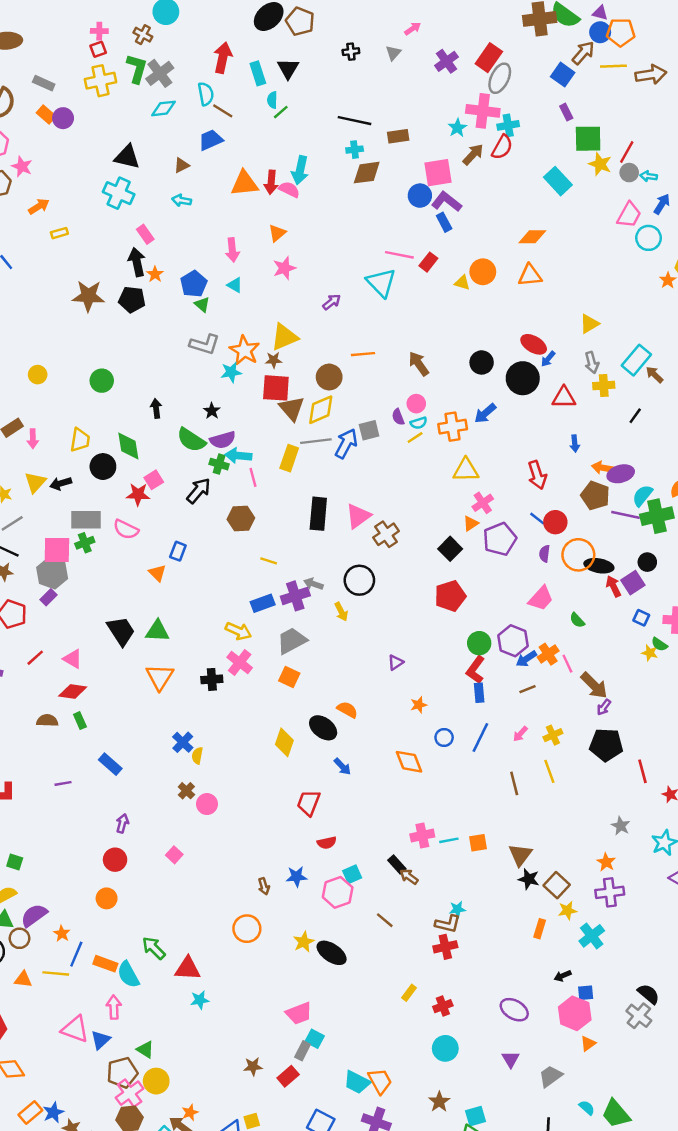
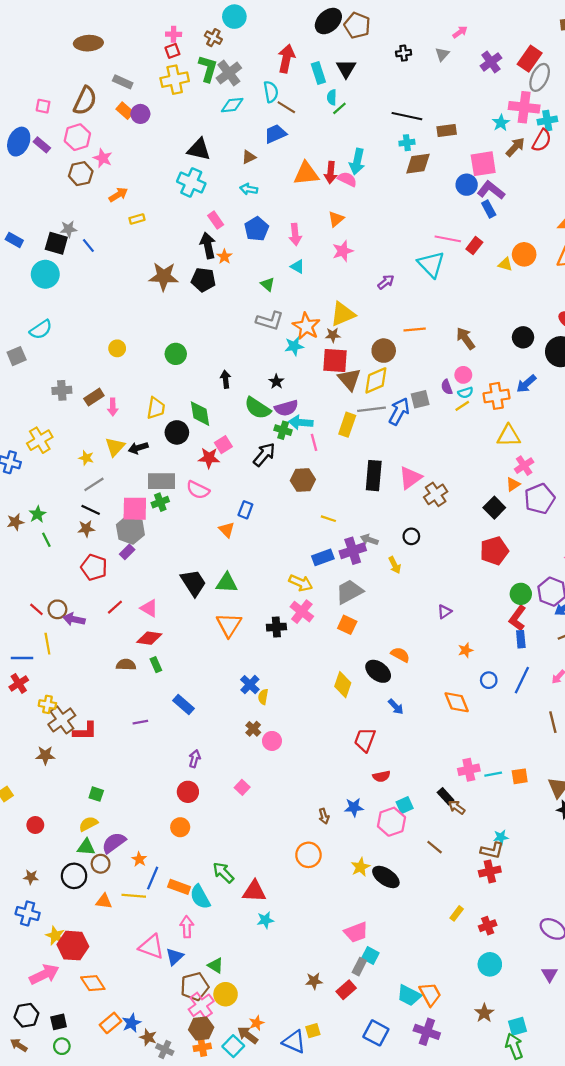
blue pentagon: (194, 284) -> (256, 229), moved
black circle: (359, 580) -> (411, 536), size x0.6

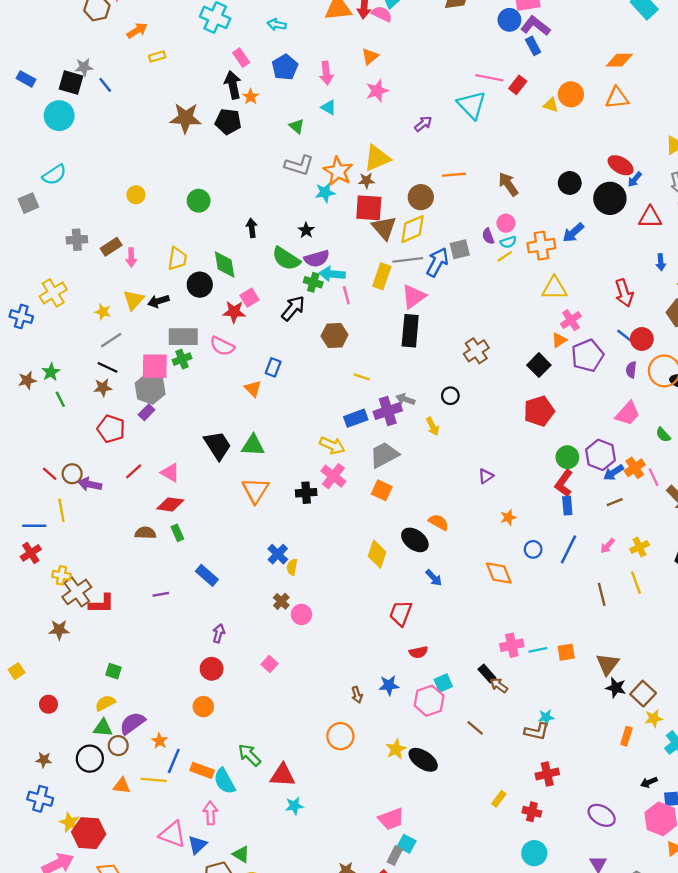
pink triangle: (410, 478) -> (414, 296), moved
red cross: (490, 871) -> (547, 774), moved
red cross: (488, 926) -> (532, 812), turned 35

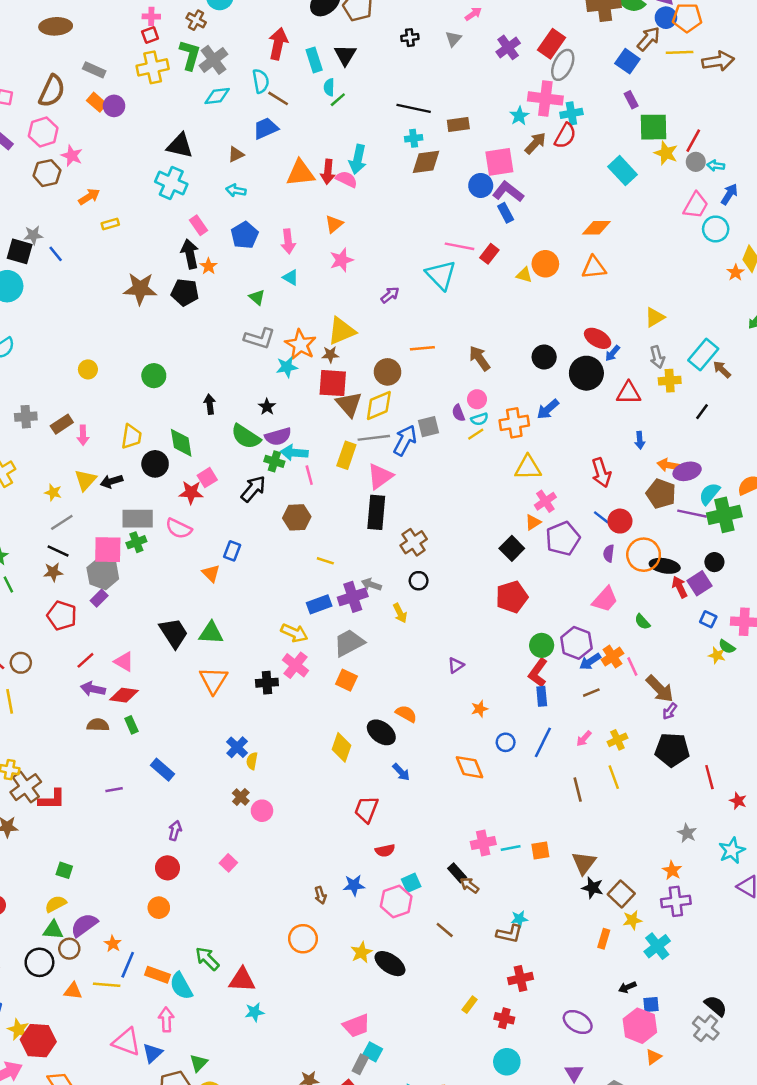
brown cross: (476, 351) -> (414, 542), moved
purple arrow: (90, 484) -> (93, 689), moved
green triangle: (241, 854) -> (199, 1063), turned 42

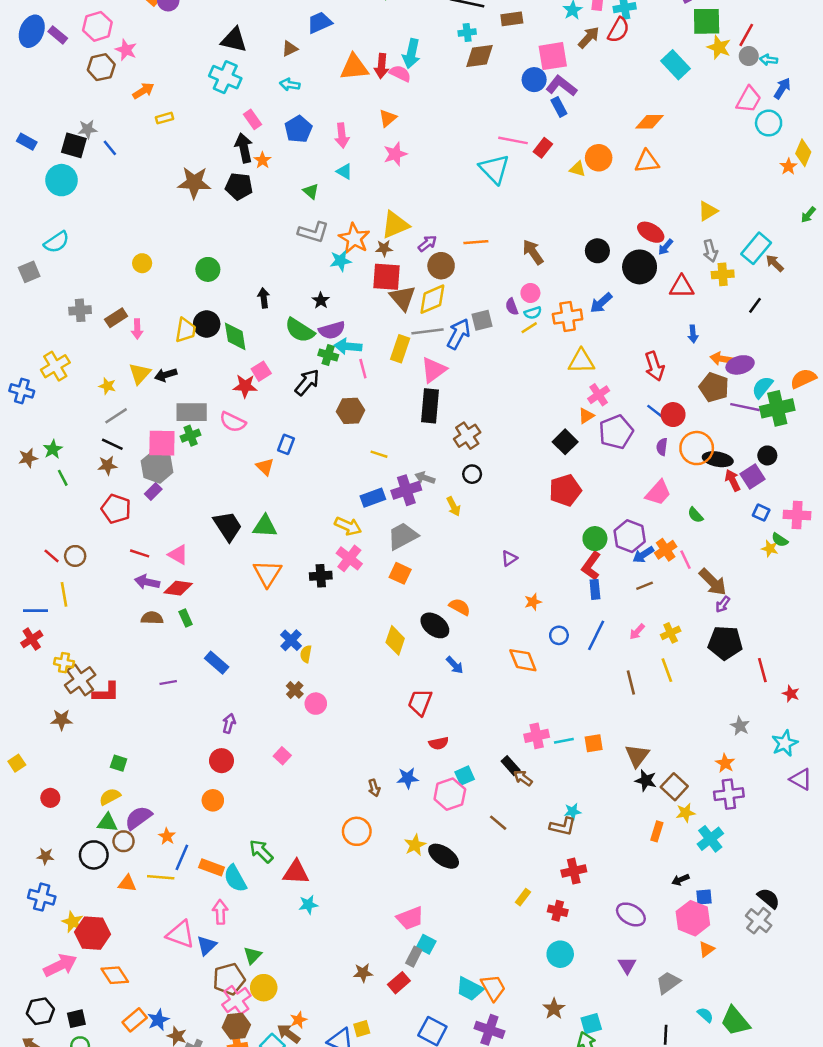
purple arrow: (390, 295) -> (427, 243), moved
black circle: (155, 464) -> (207, 324), moved
red line: (85, 660) -> (140, 553), turned 60

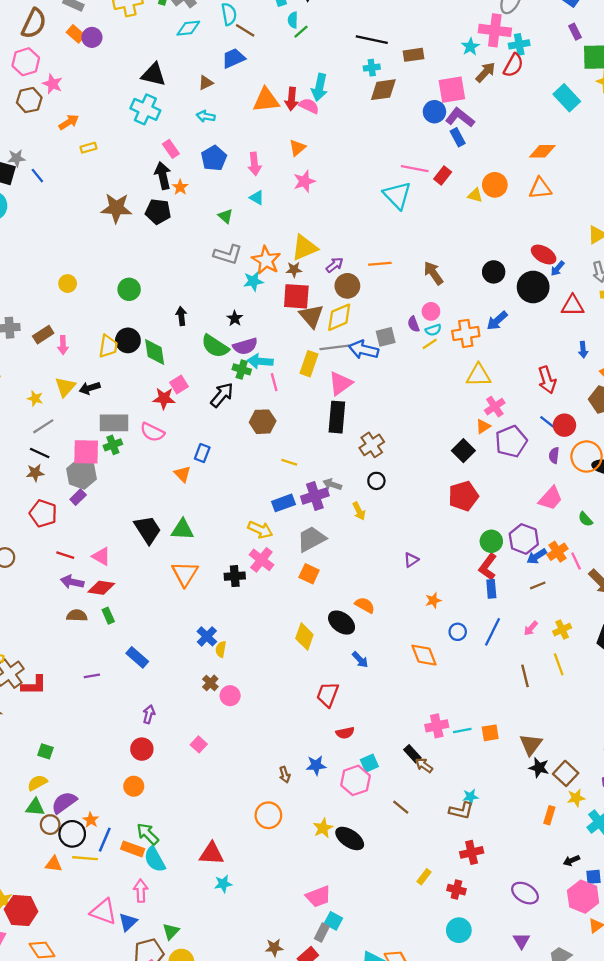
blue arrow: (458, 334) -> (364, 350), turned -104
green arrow: (261, 851) -> (148, 834), moved
black circle: (94, 855) -> (72, 834), moved

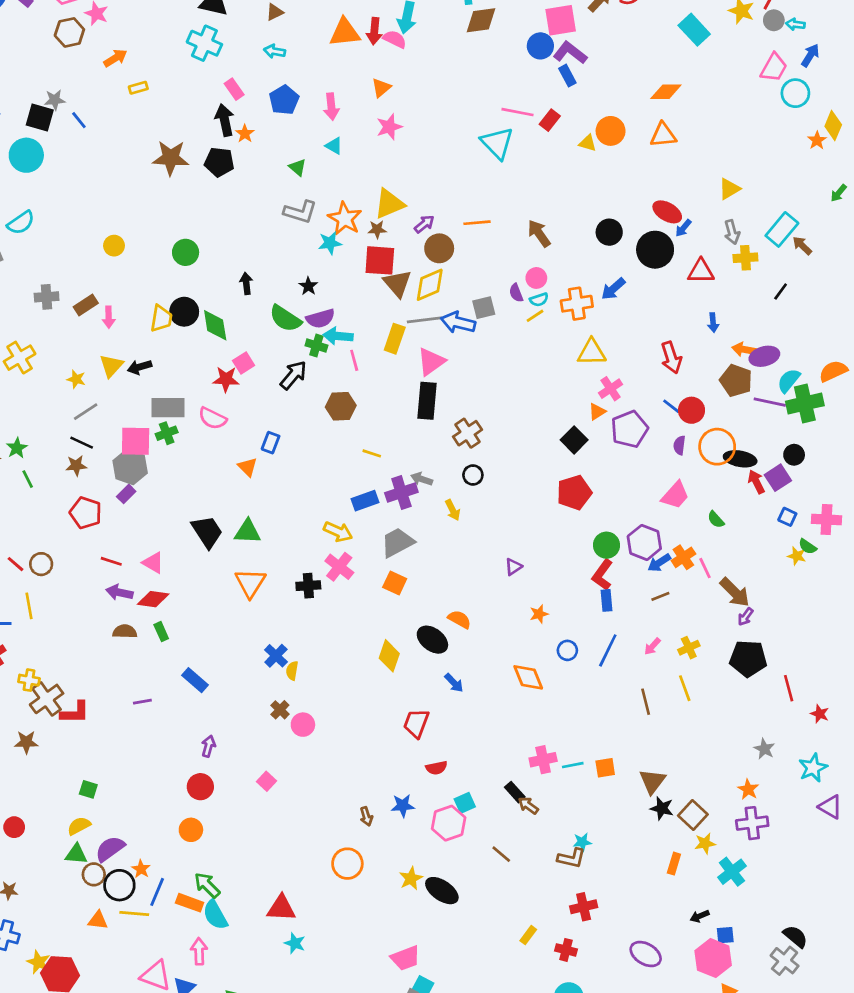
cyan star: (223, 884) -> (295, 943), turned 30

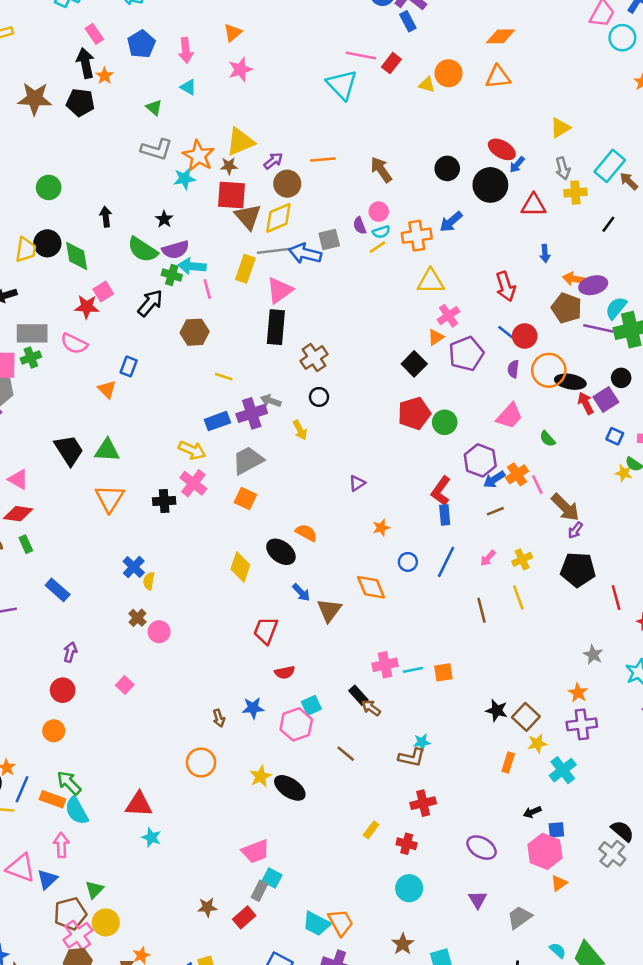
green circle: (606, 545) -> (445, 422), moved
brown triangle: (652, 781) -> (329, 610), moved

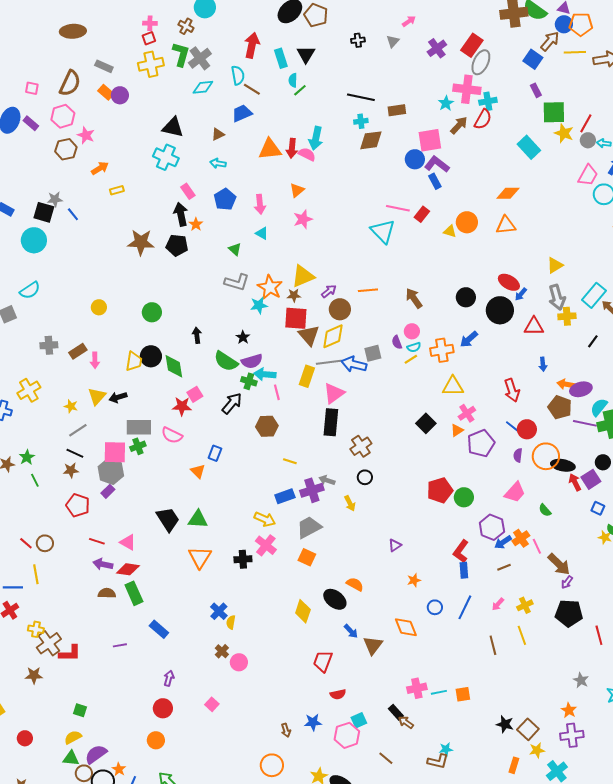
gray arrow: (563, 168) -> (557, 297), size x1.4
black square: (414, 364) -> (426, 423), moved
green rectangle: (26, 544) -> (134, 593), size x1.6

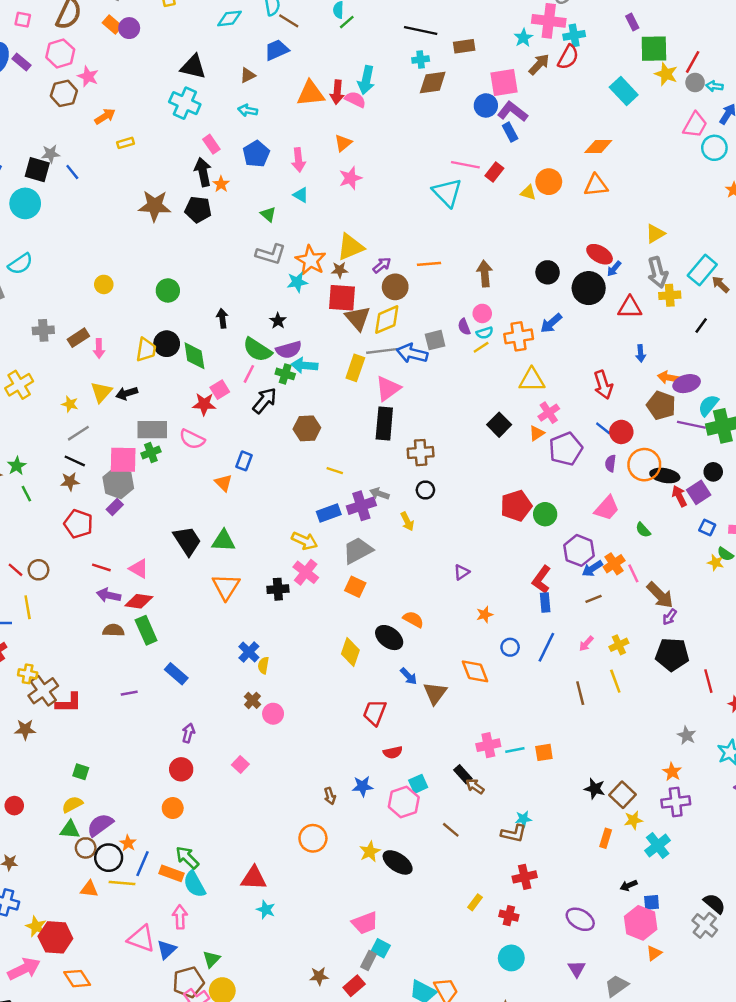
brown arrow: (414, 298) -> (485, 274), turned 30
pink line: (277, 392) -> (249, 374), moved, turned 42
brown cross: (361, 446) -> (421, 453), turned 30

